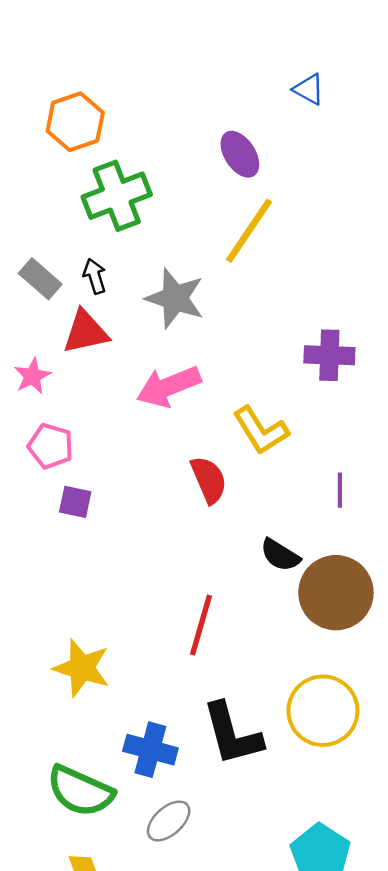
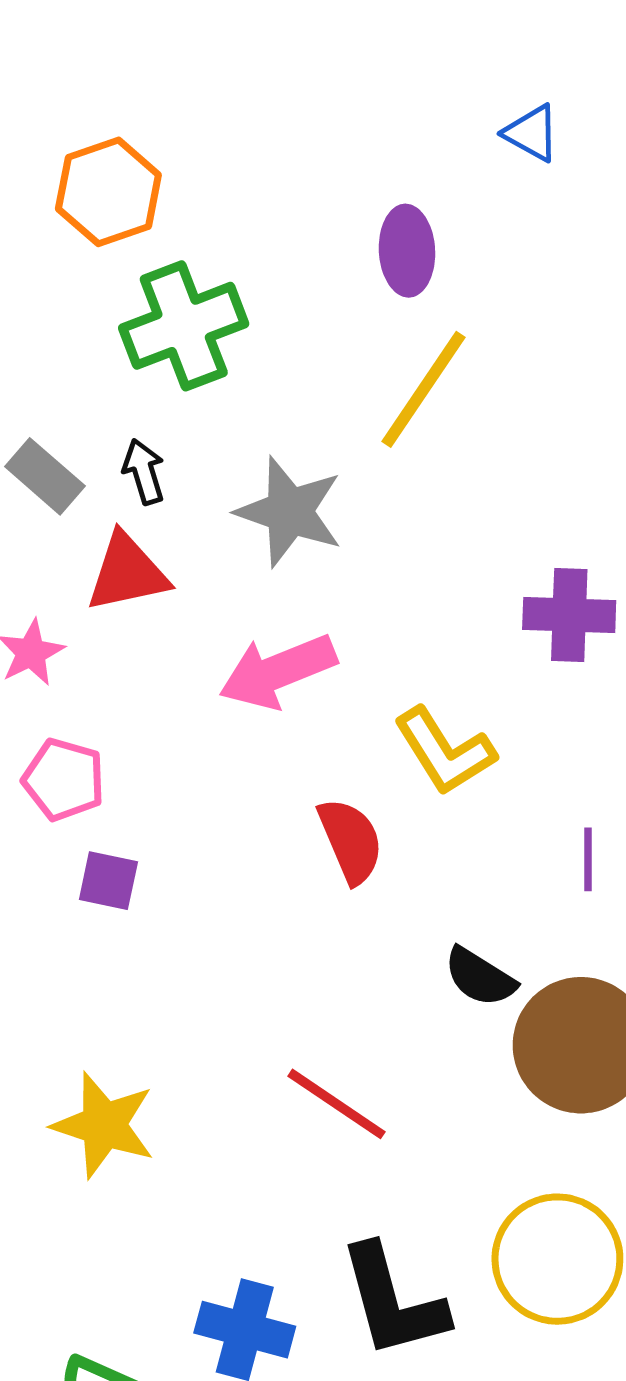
purple ellipse: (240, 154) -> (407, 251), turned 30
red line: (201, 625) -> (336, 1104), turned -72
yellow star: (82, 668) -> (104, 1125), moved

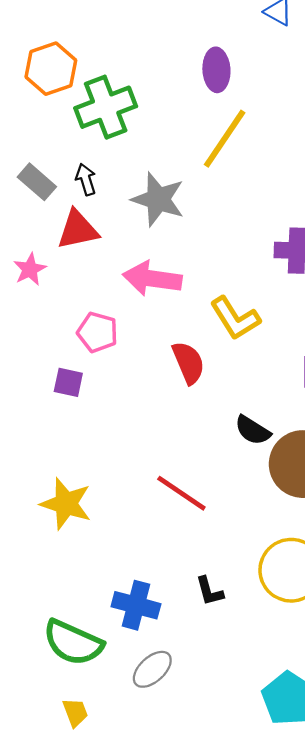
orange hexagon: (108, 192) -> (51, 69), moved
pink arrow: (278, 671) -> (152, 279), turned 30
pink pentagon: (64, 780) -> (97, 332), moved
black L-shape: (393, 1301) -> (209, 591), size x0.5

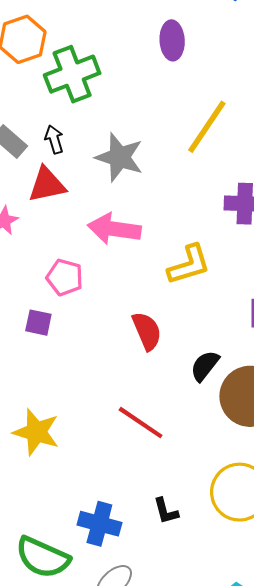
yellow line: (225, 139) -> (207, 127), moved
yellow L-shape: (235, 318) -> (189, 265), turned -75
red semicircle: (188, 363) -> (147, 331), moved
black semicircle: (253, 430) -> (205, 366), turned 96

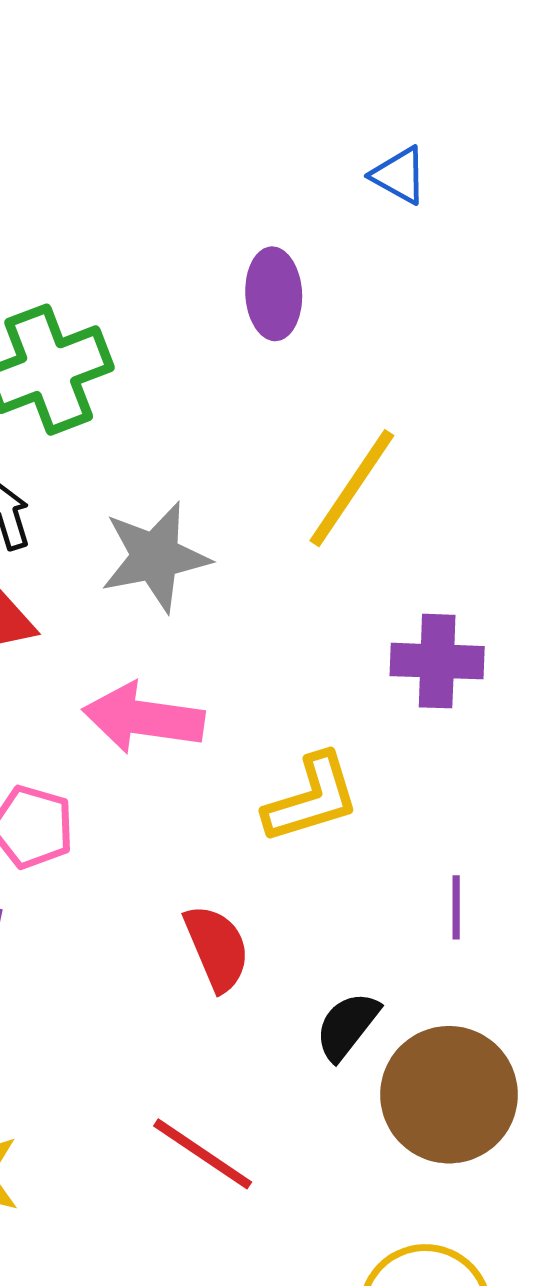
gray star: (119, 157) -> (155, 557), turned -30

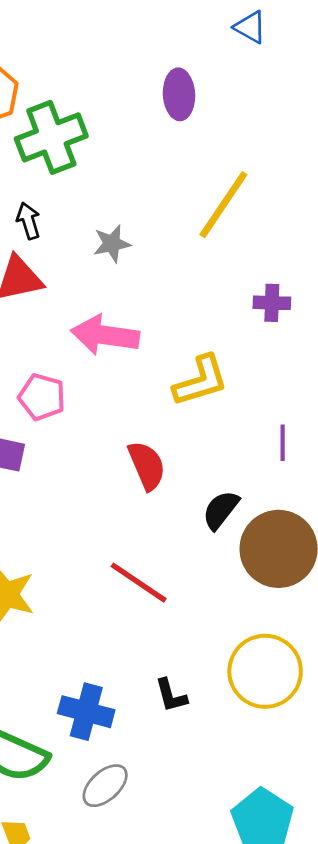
gray star: (155, 557) -> (112, 244), size x0.6
purple cross: (437, 661) -> (272, 303), size x0.7

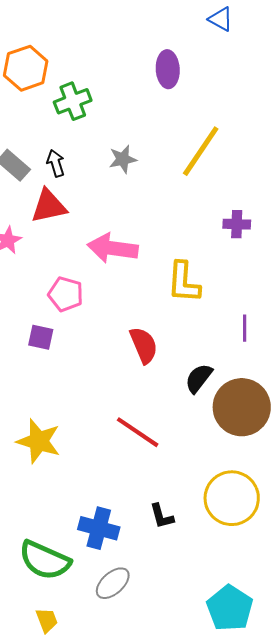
green cross: (51, 137) -> (73, 101), size x0.7
gray star: (112, 244) -> (123, 159), moved
yellow L-shape: (201, 381) -> (184, 282), turned 111

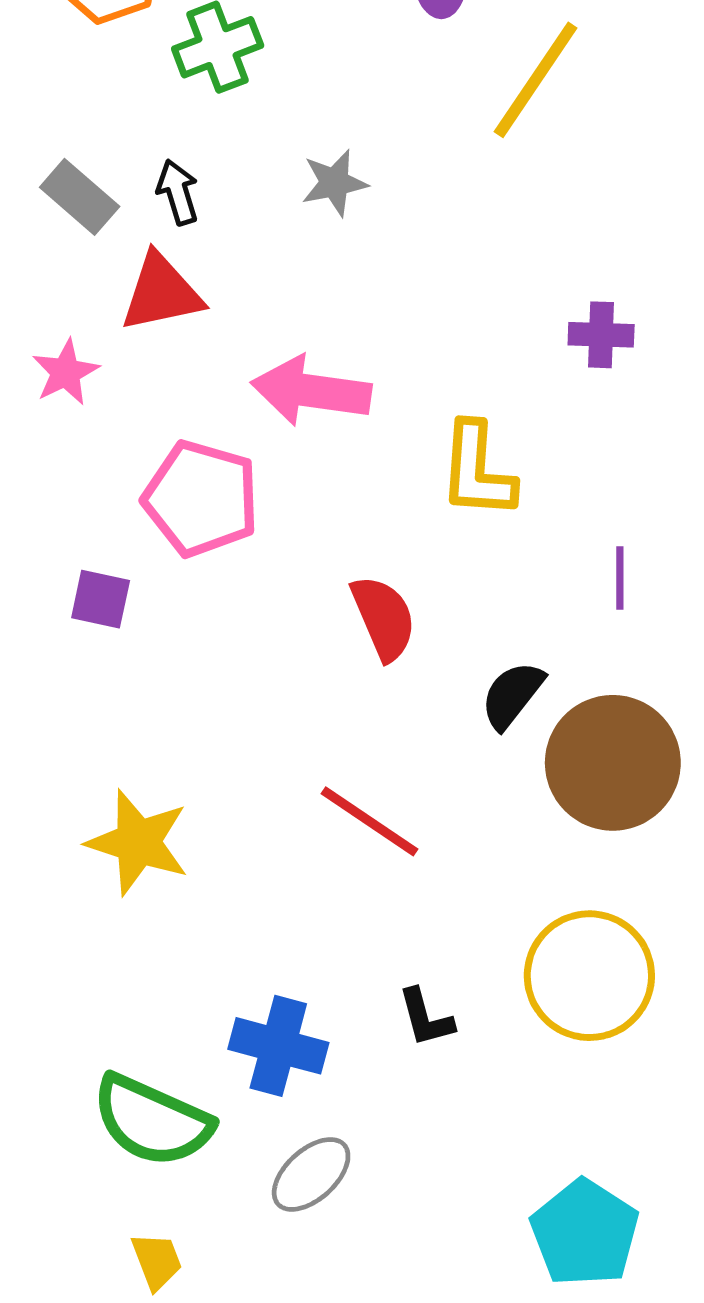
yellow line: (201, 151) -> (536, 80), moved
pink pentagon: (66, 294) -> (201, 499), size x1.4
purple square: (41, 337) -> (101, 599), moved

